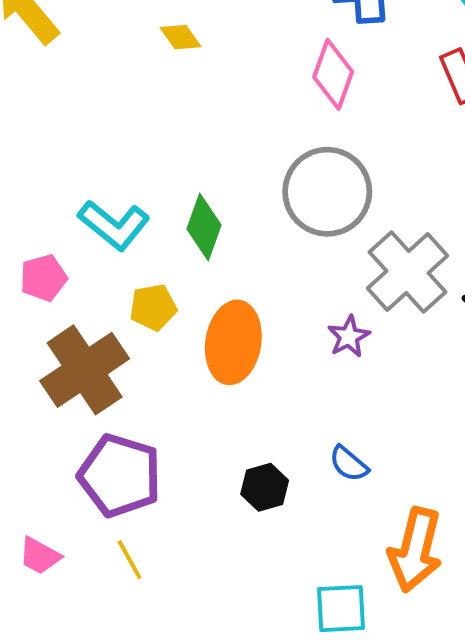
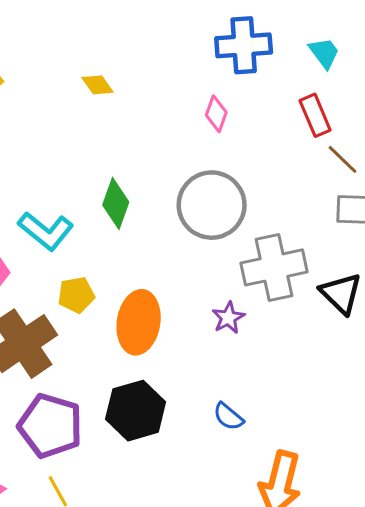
pink diamond: (333, 74) -> (216, 114), size x0.7
green diamond: (204, 227) -> (116, 204), moved
gray cross: (407, 272) -> (274, 267), turned 30
black hexagon: (265, 487) -> (136, 411), moved, size x1.6

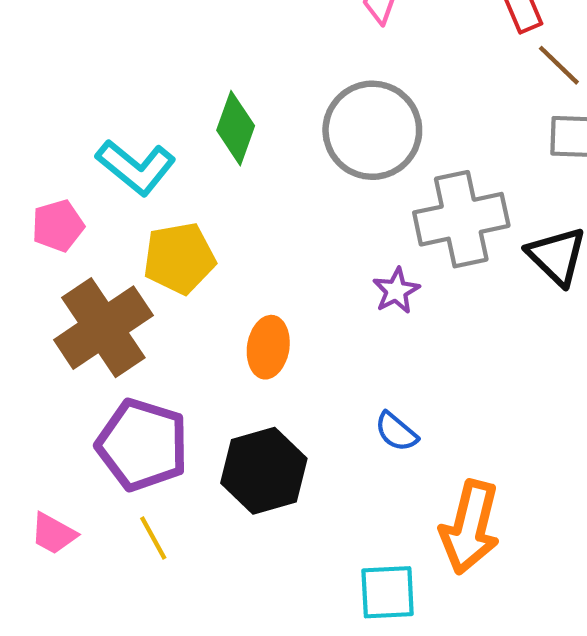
yellow pentagon: (76, 295) -> (179, 258), size x1.4
orange ellipse: (139, 322) -> (268, 347), moved, size x0.7
black hexagon: (136, 411) -> (264, 471), moved

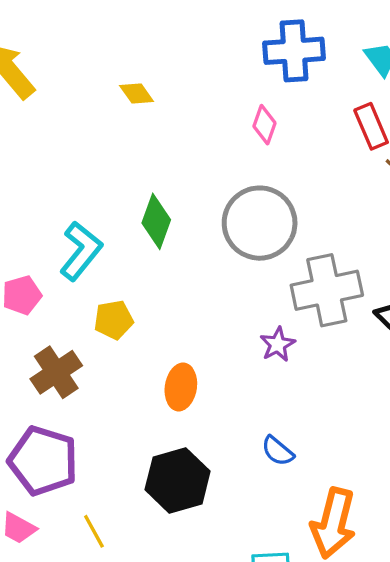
cyan L-shape: (136, 167) -> (81, 251), turned -90
yellow pentagon: (179, 258) -> (114, 320), size x0.7
brown cross: (103, 328) -> (56, 372), size x0.7
purple pentagon: (142, 445) -> (43, 461), moved

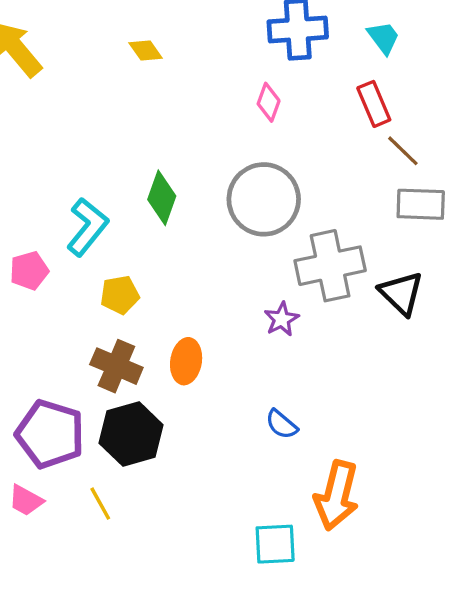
yellow diamond: (137, 93) -> (146, 51), moved
brown cross: (56, 372) -> (116, 366), moved, turned -33
black hexagon: (178, 480) -> (131, 434), moved

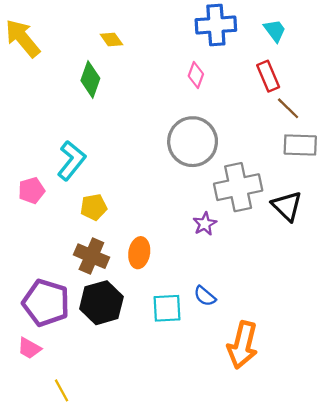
green diamond: (162, 198) -> (90, 79), moved
yellow line: (100, 504) -> (61, 390), moved
cyan square: (275, 544) -> (167, 308), moved

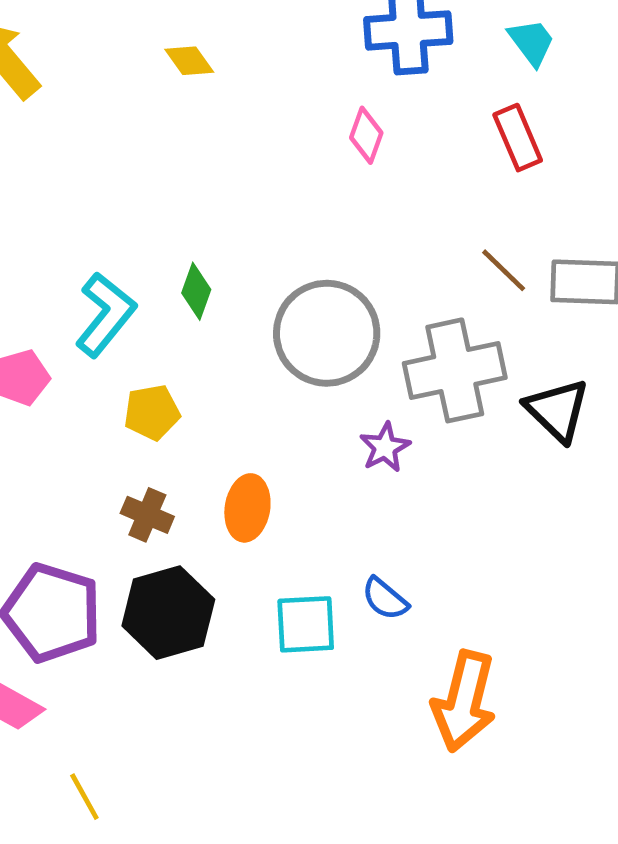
green diamond: (90, 79) -> (196, 291), moved, size x0.7
brown line: (288, 108) -> (504, 270), moved
gray circle: (193, 142) -> (327, 333), moved
brown cross: (91, 256) -> (147, 515), size x0.7

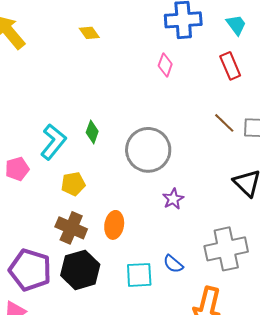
gray cross: (455, 370) -> (226, 249), moved
brown cross: (147, 515) -> (71, 228), size x1.4

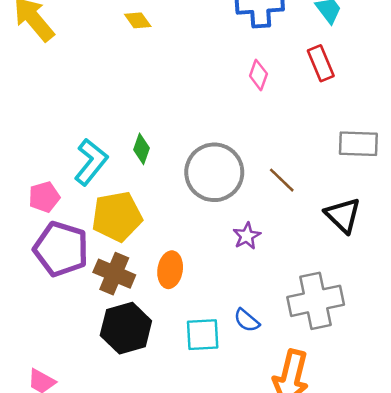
pink diamond: (165, 65) -> (258, 75), moved
brown line: (224, 123) -> (282, 180), moved
yellow pentagon: (73, 184) -> (117, 216), size x1.6
purple pentagon: (30, 270) -> (61, 249), moved

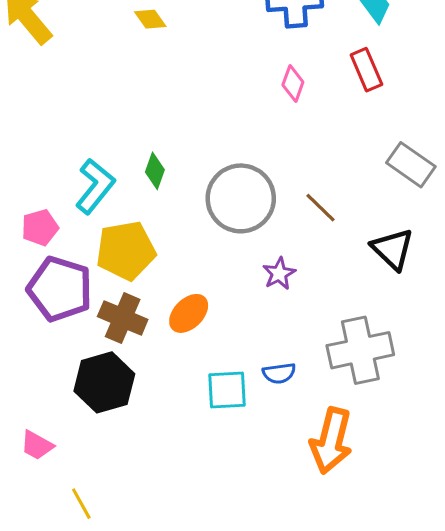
gray rectangle: (358, 144) -> (411, 165), turned 33
orange ellipse: (170, 270) -> (189, 313), turned 36
blue semicircle: (247, 320) -> (279, 373), turned -48
black hexagon: (126, 328) -> (104, 382), moved

